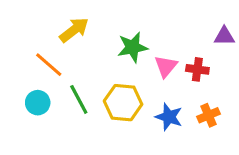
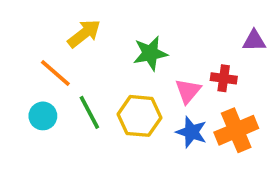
pink triangle: (166, 66) -> (188, 91), moved
orange cross: (208, 115) -> (236, 130), size x1.6

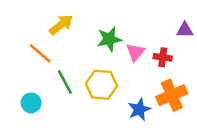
pink triangle: (188, 91) -> (135, 52), moved
cyan circle: (43, 116) -> (31, 103), moved
blue star: (191, 132) -> (139, 109), moved, turned 30

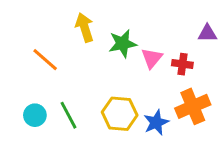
yellow arrow: (61, 25) -> (85, 28), moved, turned -70
green line: (65, 82) -> (69, 115), moved
yellow hexagon: (101, 85) -> (120, 114), moved

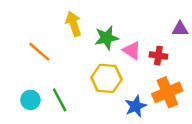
pink triangle: (152, 58) -> (132, 50), turned -36
yellow hexagon: (120, 114) -> (106, 78), moved

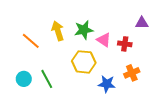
yellow arrow: (74, 24) -> (58, 31), moved
orange cross: (167, 92) -> (132, 73), size x0.7
blue star: (136, 106) -> (107, 84), turned 30

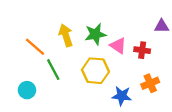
green line: (47, 79) -> (53, 70), moved

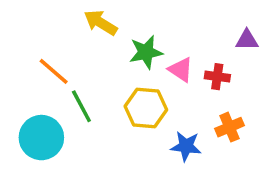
yellow arrow: (66, 35) -> (101, 23), moved, turned -40
cyan circle: (27, 90) -> (41, 138), size x1.6

